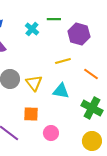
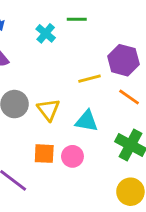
purple hexagon: (79, 34) -> (123, 60), moved
pink circle: (51, 133) -> (72, 156), moved

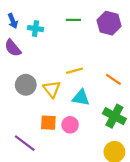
cyan cross: (46, 33) -> (35, 29), moved, turned -32
purple hexagon: (123, 60) -> (109, 23), moved
yellow line: (89, 79) -> (74, 71), moved

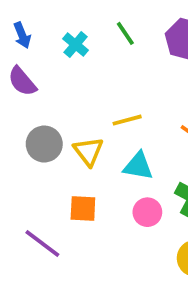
green line: (73, 20) -> (125, 33), turned 56
cyan cross: (35, 29) -> (76, 45), moved, turned 32
pink circle: (70, 125) -> (147, 212), moved

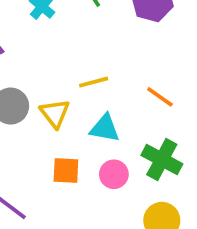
orange square: (83, 209) -> (66, 171), moved

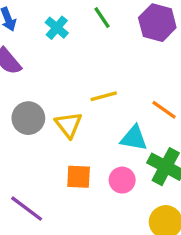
cyan triangle: (105, 128) -> (134, 138), moved

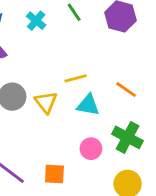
cyan triangle: (134, 138) -> (88, 105), moved
orange square: (79, 177) -> (54, 174), moved

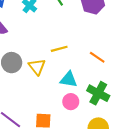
cyan triangle: (88, 105) -> (69, 79), moved

